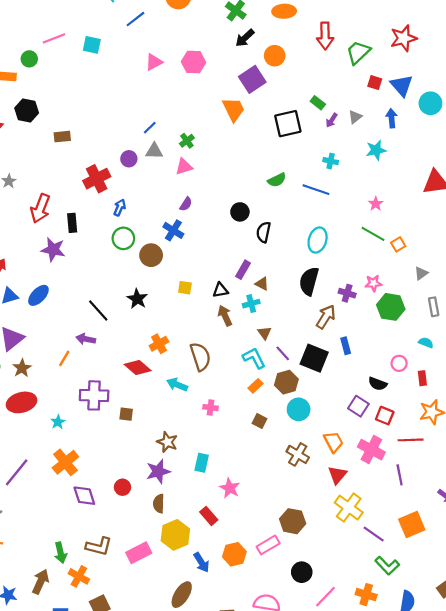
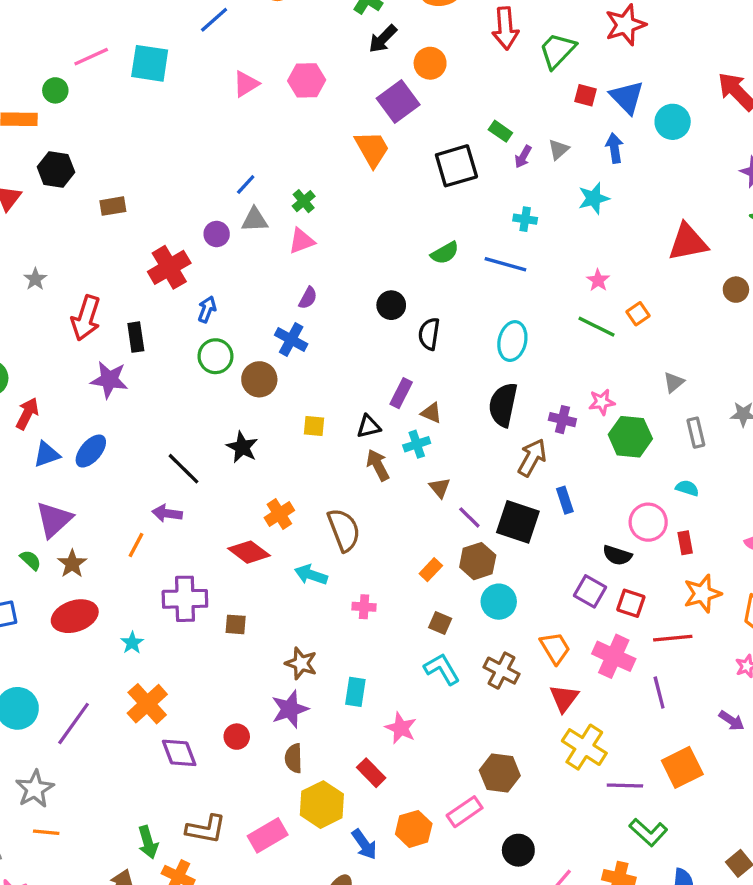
cyan square: (92, 45) -> (150, 63), size x1.4
orange square: (398, 244) -> (638, 314), moved
cyan L-shape: (254, 358) -> (442, 669), moved
pink circle: (399, 363) -> (648, 522), size x1.5
purple line: (374, 534) -> (625, 785), turned -30

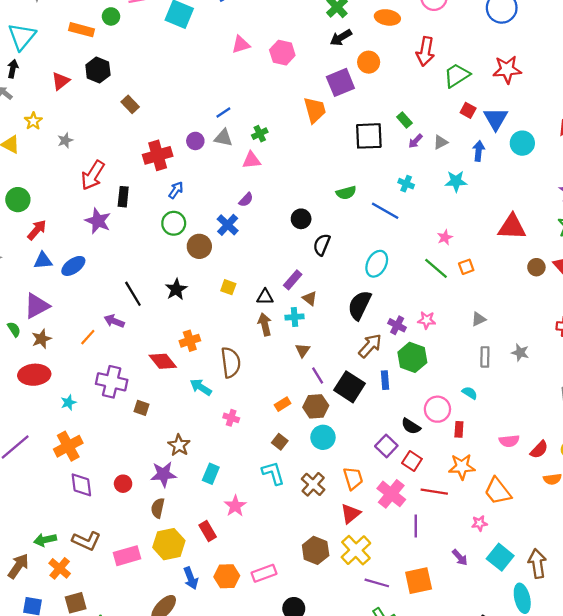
brown rectangle: (113, 206) -> (130, 104), turned 42
green hexagon: (630, 437) -> (412, 357), moved
brown hexagon: (500, 773) -> (316, 550), moved
green arrow: (148, 842) -> (45, 540), turned 80

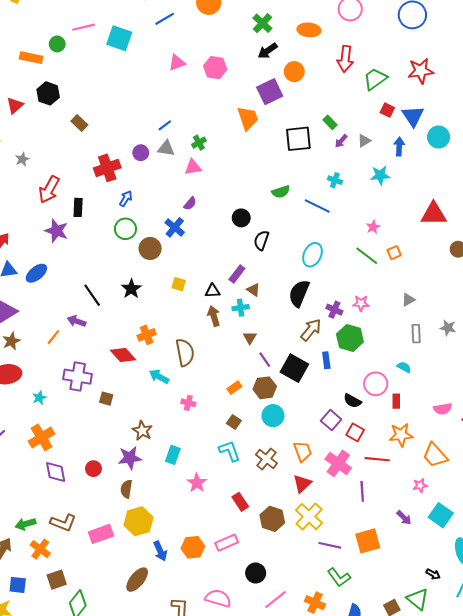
red rectangle: (208, 531) -> (240, 502), moved

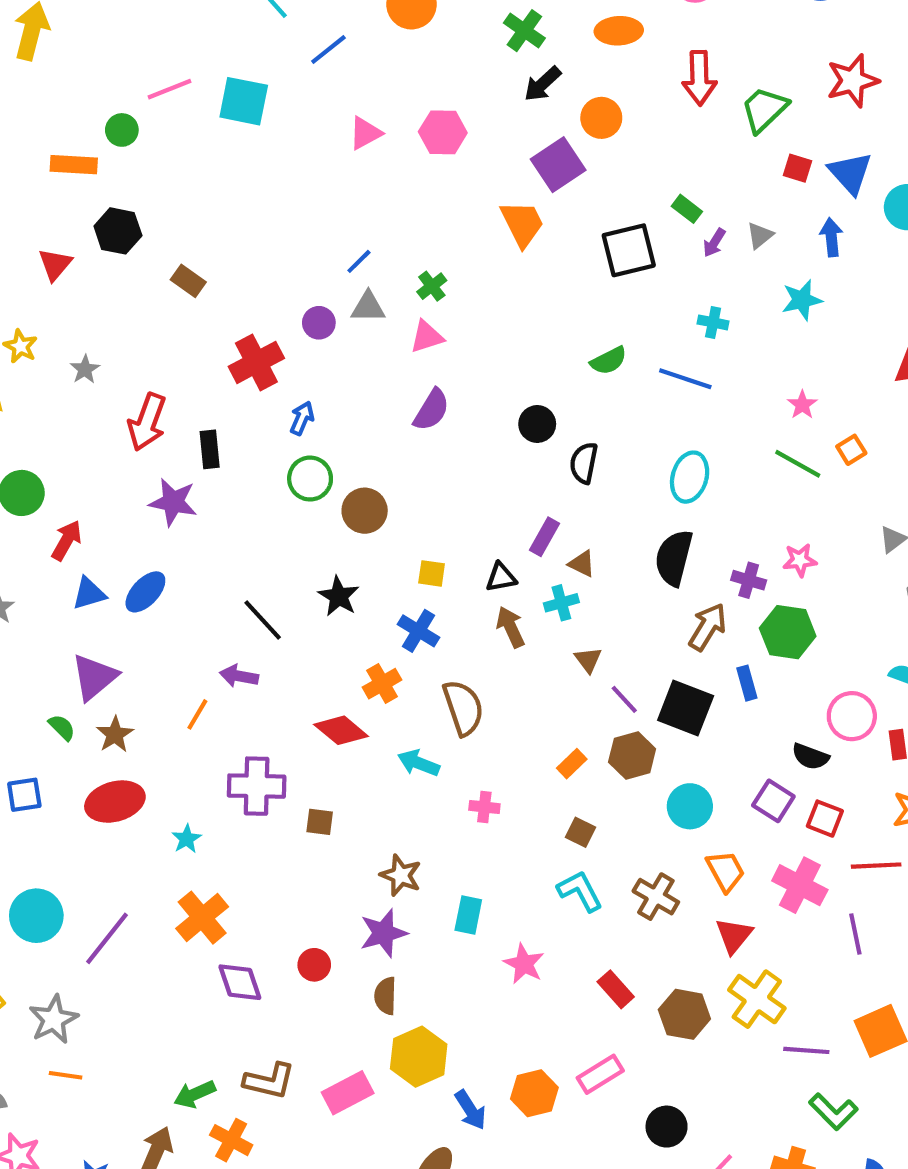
purple semicircle: (190, 204) -> (431, 410), size x1.5
blue cross: (175, 227) -> (418, 631), moved
cyan circle: (273, 416) -> (690, 806), moved

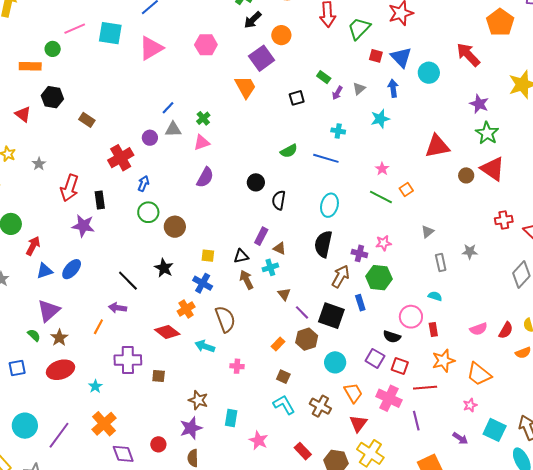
pink triangle: (365, 133) -> (151, 48), moved, size x1.5
black square: (629, 250) -> (297, 98), size x0.6
red triangle: (55, 264) -> (23, 114), turned -30

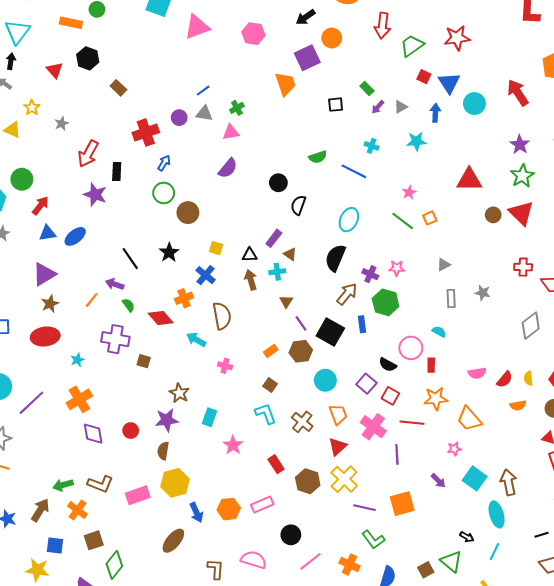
green semicircle: (34, 335) -> (129, 305), moved

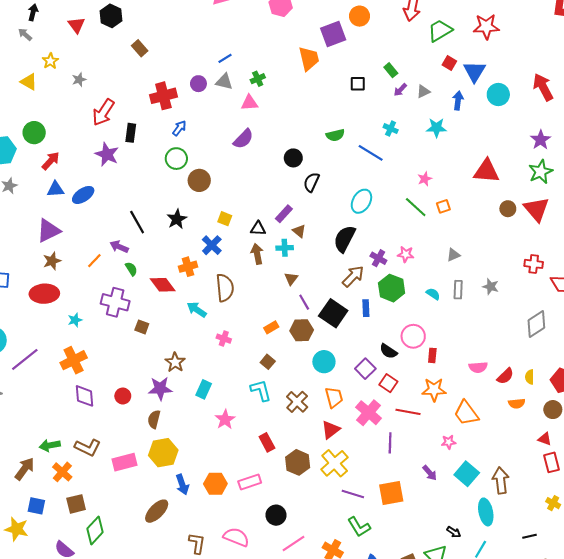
cyan semicircle: (439, 332) -> (433, 294), moved

